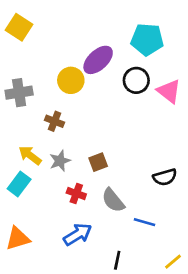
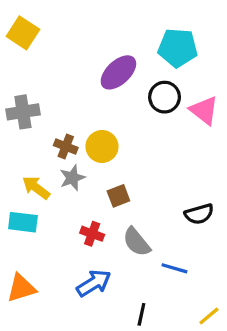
yellow circle: (71, 80) -> (102, 146), moved
gray star: (60, 161) -> (72, 178), moved
cyan rectangle: (19, 184) -> (23, 222), turned 60

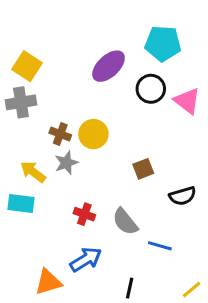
yellow square: (23, 33) -> (27, 66), moved
brown square: (118, 196) -> (143, 169), moved
orange triangle: (21, 288) -> (48, 282), moved

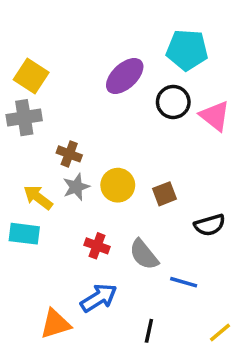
yellow circle: (93, 134) -> (118, 185), moved

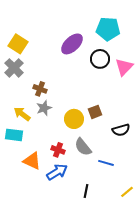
pink triangle: (215, 116) -> (124, 67), turned 36
gray cross: (24, 118) -> (14, 68), turned -36
yellow circle: (118, 185) -> (74, 119), moved
red cross: (97, 246) -> (58, 150), moved
orange triangle: (55, 324) -> (32, 161), moved, turned 42

